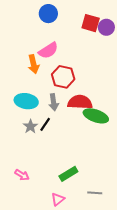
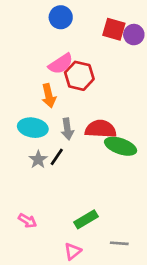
orange arrow: (34, 64) -> (49, 96), moved
red hexagon: (63, 77) -> (79, 76), moved

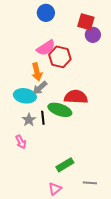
purple circle: (134, 35) -> (93, 35), moved
gray arrow: (67, 129) -> (40, 88), moved, turned 56
green ellipse: (121, 146) -> (60, 110), moved
black line: (57, 157) -> (43, 118), turned -40
pink arrow: (27, 221) -> (21, 142), moved, turned 32

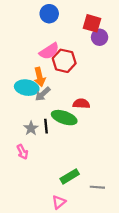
cyan ellipse: (25, 96) -> (27, 88), moved
red semicircle: (76, 97) -> (81, 104), size x0.7
gray line: (90, 183) -> (97, 187), moved

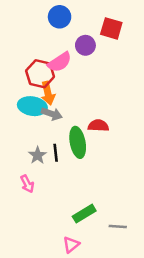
purple circle: (100, 37) -> (85, 45), moved
red hexagon: (64, 61) -> (40, 74), moved
gray arrow: (43, 94) -> (52, 114), turned -119
green ellipse: (64, 118) -> (78, 142), turned 60

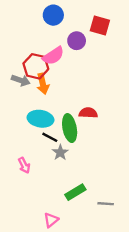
cyan ellipse: (32, 106) -> (40, 119), moved
gray arrow: (52, 114) -> (21, 80), moved
black line: (56, 153) -> (50, 137), turned -56
gray star: (38, 155) -> (60, 152), moved
pink triangle: (71, 245) -> (51, 220), moved

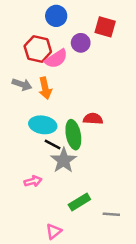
red hexagon: (36, 66) -> (38, 49), moved
gray star: (60, 152) -> (64, 160), size x1.5
pink arrow: (24, 165) -> (33, 181), moved, turned -77

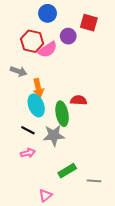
orange arrow: (45, 88) -> (38, 88), moved
cyan ellipse: (43, 125) -> (36, 105), turned 60
black line: (53, 144) -> (28, 130), moved
gray star: (64, 160) -> (54, 135), turned 30

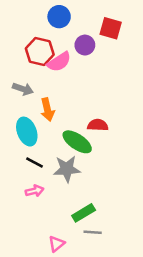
cyan ellipse: (36, 105) -> (27, 132), moved
green ellipse: (62, 114) -> (77, 142), turned -45
gray line: (94, 181) -> (93, 232), moved

